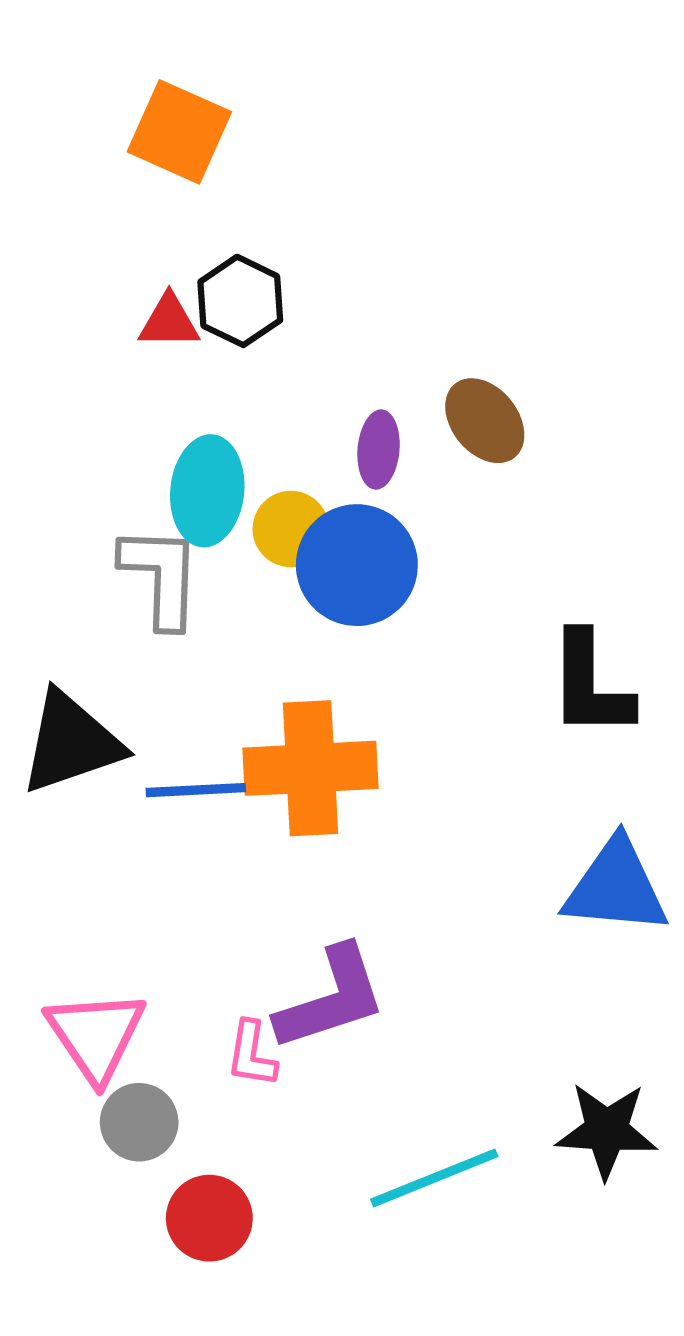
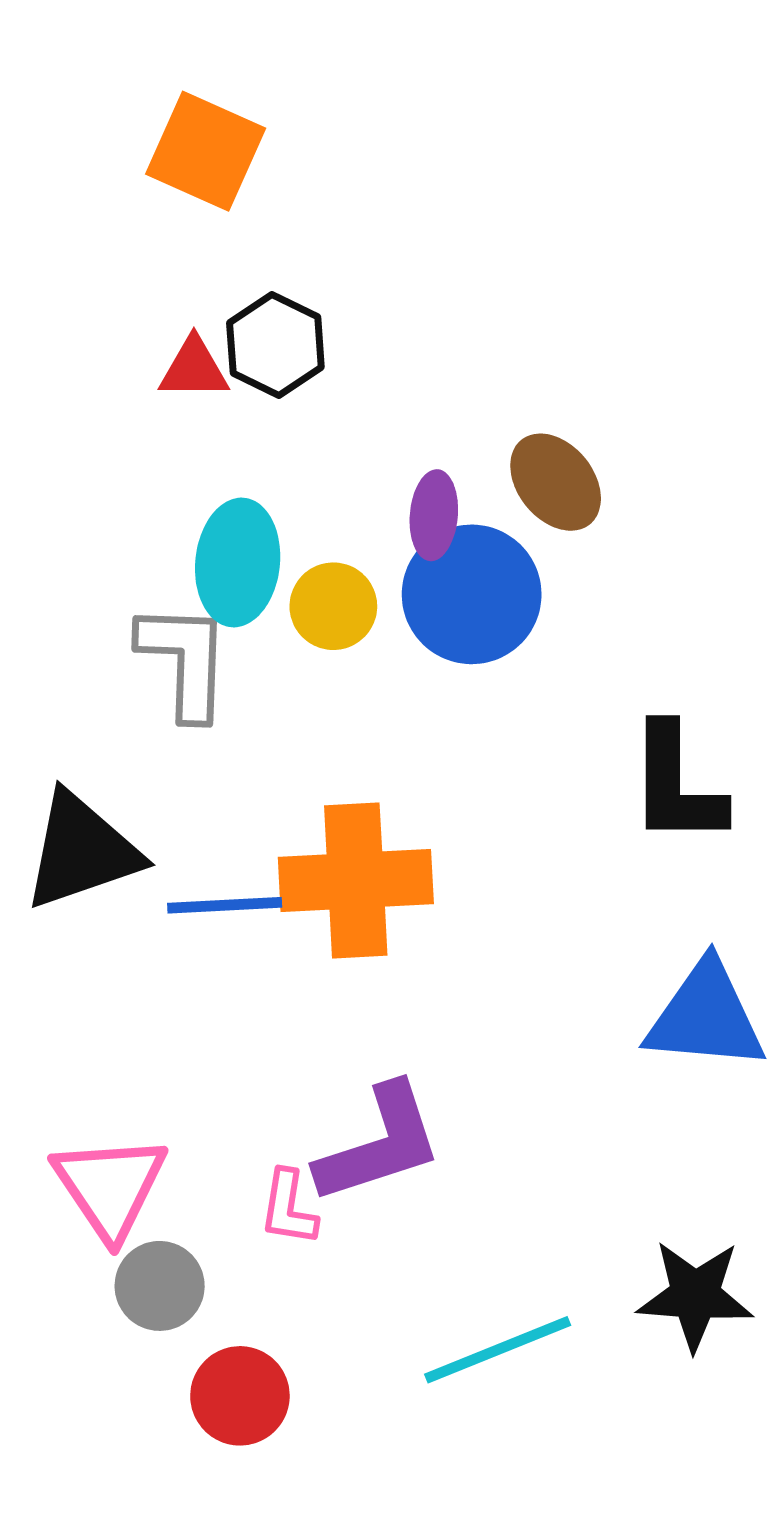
blue circle: (357, 565) -> (472, 594), moved

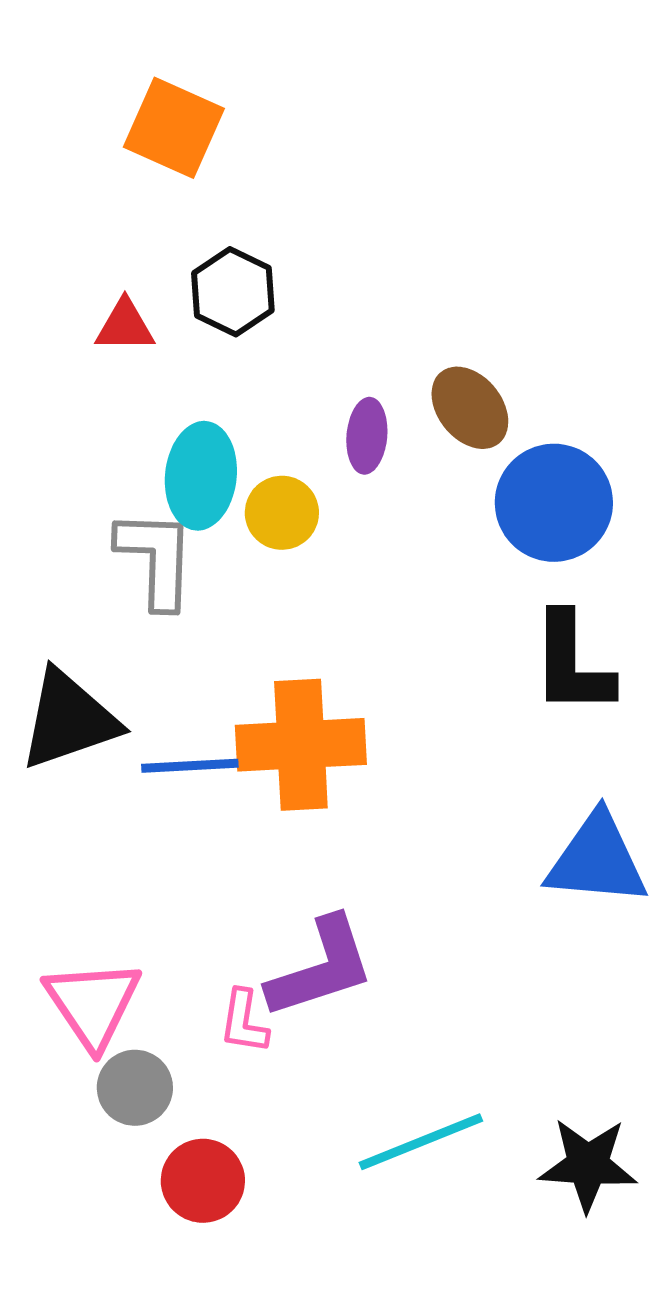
red triangle: (194, 369) -> (125, 326), moved
blue circle: (472, 594) -> (554, 503), moved
black star: (695, 1295) -> (588, 1165), moved

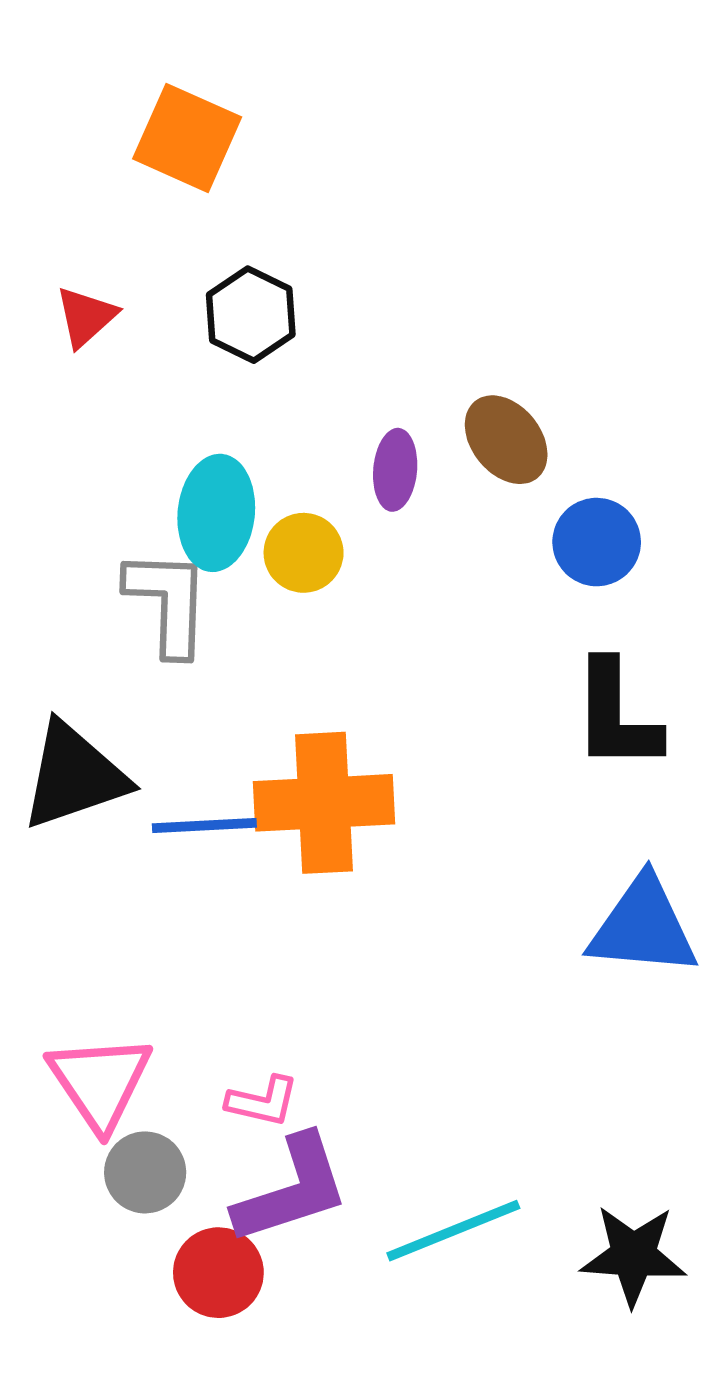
red triangle: (125, 326) -> (86, 317), moved, turned -42
blue circle: (554, 503) -> (597, 542), size x0.7
purple L-shape: (321, 968) -> (292, 1190), moved
pink L-shape: (244, 1022) -> (263, 1101), turned -86

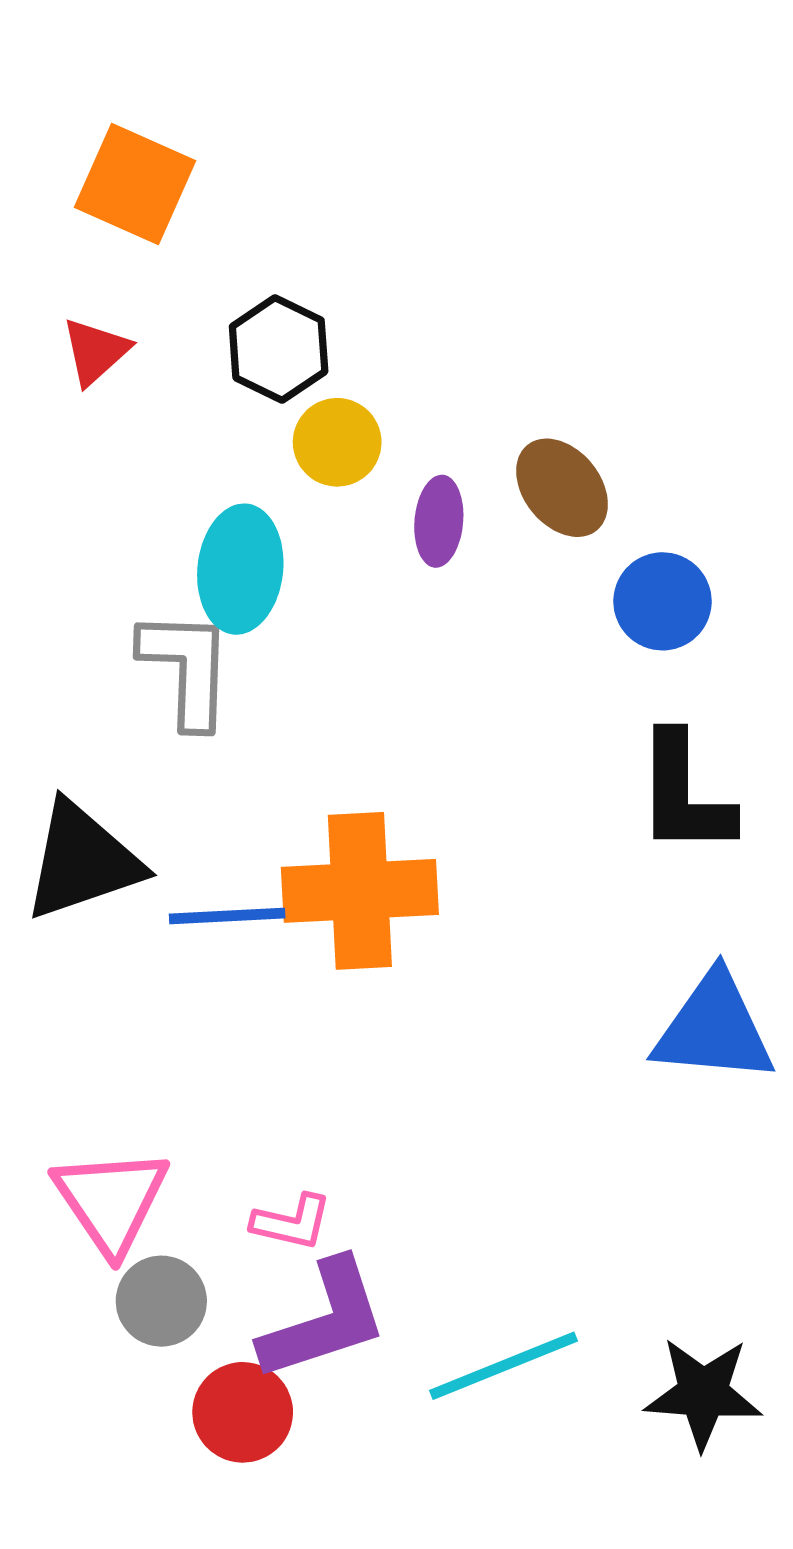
orange square: (187, 138) -> (135, 184), moved
yellow circle: (304, 553) -> (337, 442), moved

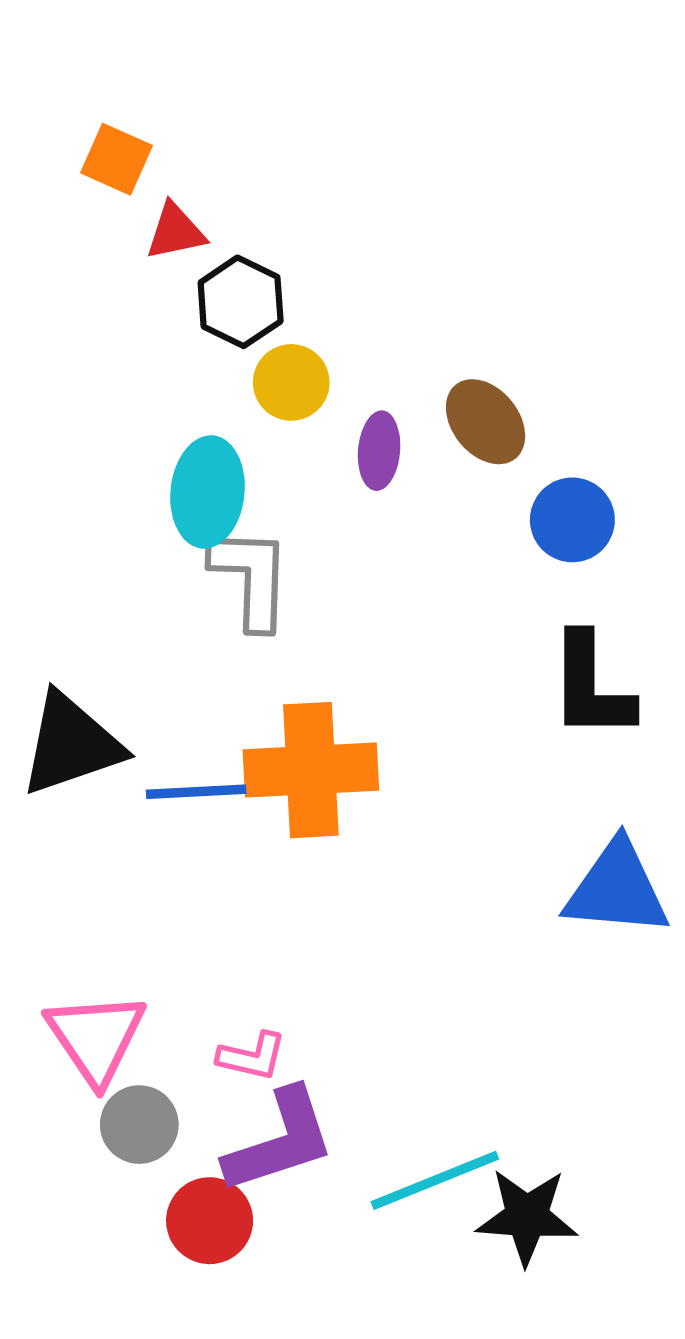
orange square: (135, 184) -> (117, 159), size x0.7
red triangle: (96, 351) -> (175, 232), moved, turned 30
gray L-shape: (186, 668) -> (251, 578), moved
black star: (703, 1393) -> (527, 1217), moved

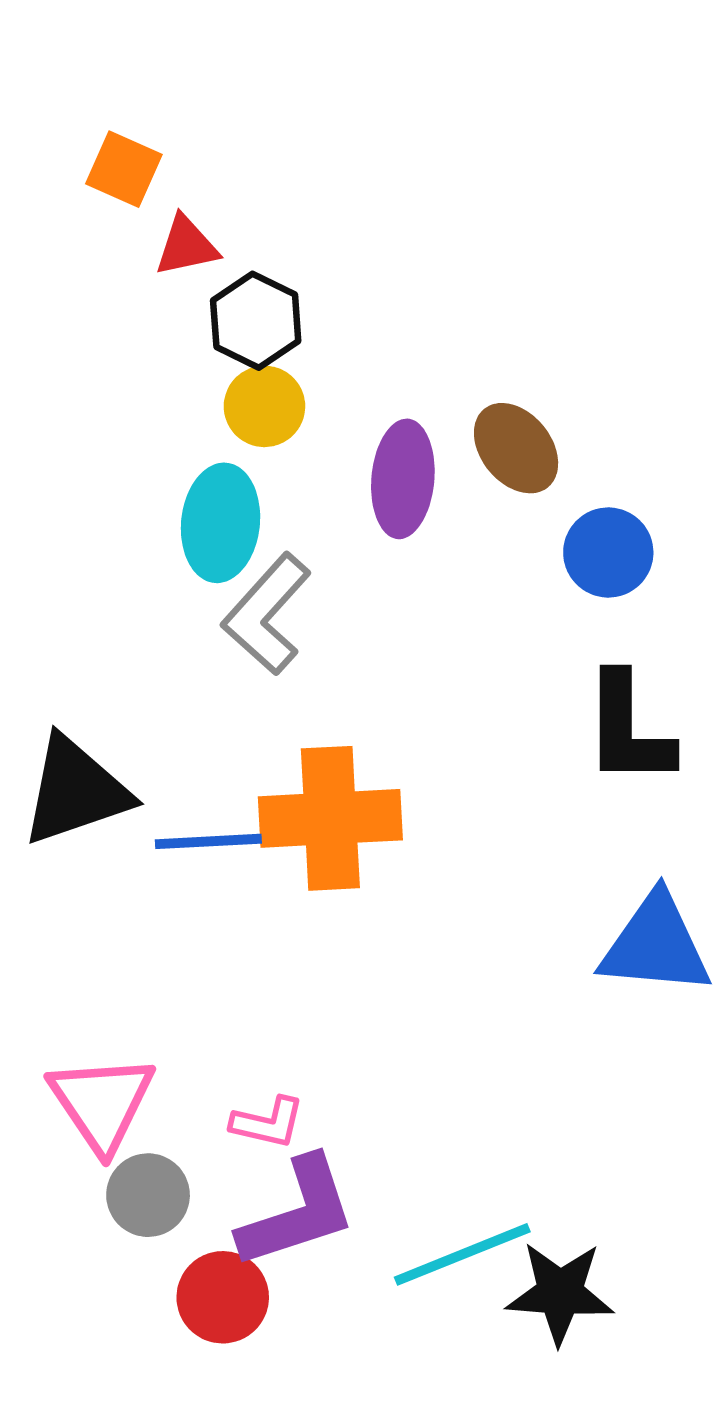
yellow circle: (291, 382) -> (264, 406), moved
purple ellipse: (379, 451) -> (403, 479), size x1.4
gray L-shape: (251, 578) -> (267, 614), turned -140

